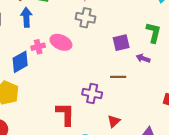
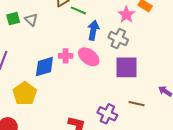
blue arrow: (26, 17) -> (93, 30), moved
purple square: (121, 43) -> (127, 67), moved, size x1.4

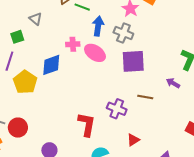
green square: (13, 19) -> (17, 37), moved
pink cross: (66, 56) -> (73, 44), moved
yellow pentagon: (25, 94) -> (25, 82), moved

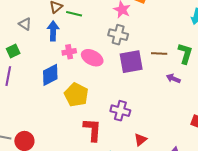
gray triangle: (36, 19) -> (25, 24), moved
blue arrow: (98, 26) -> (53, 31), moved
yellow pentagon: (25, 82) -> (76, 95), moved
brown line: (145, 97) -> (159, 53), moved

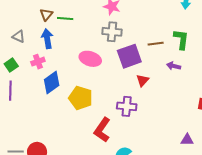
pink cross: (69, 52) -> (38, 62), moved
red L-shape: (92, 130) -> (102, 130), turned -140
red triangle: (140, 140) -> (143, 80), moved

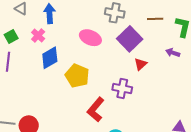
brown line: (156, 44) -> (155, 19), moved
purple square: (129, 56) -> (130, 39), turned -30
pink cross: (38, 62) -> (38, 36), turned -32

